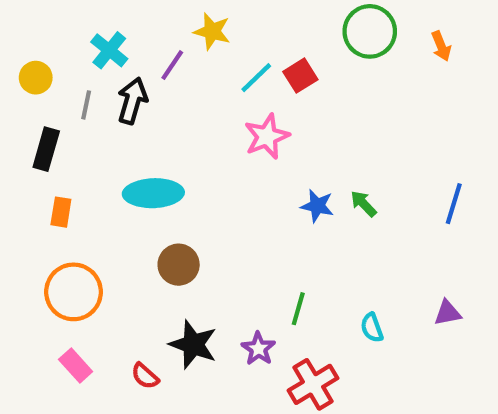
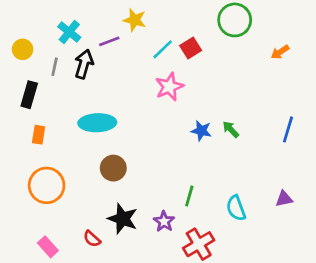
orange arrow: (441, 46) -> (280, 52), moved, turned 78
purple line: (172, 65) -> (109, 41), turned 35
cyan semicircle: (372, 328) -> (236, 208), size x1.4
pink rectangle: (76, 365) -> (48, 247), moved

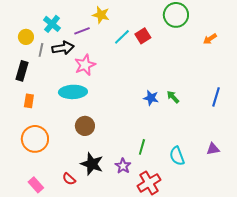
yellow circle: (23, 49) -> (26, 37), moved
black arrow: (84, 64) -> (63, 48), turned 65
pink star: (169, 87) -> (85, 65), moved

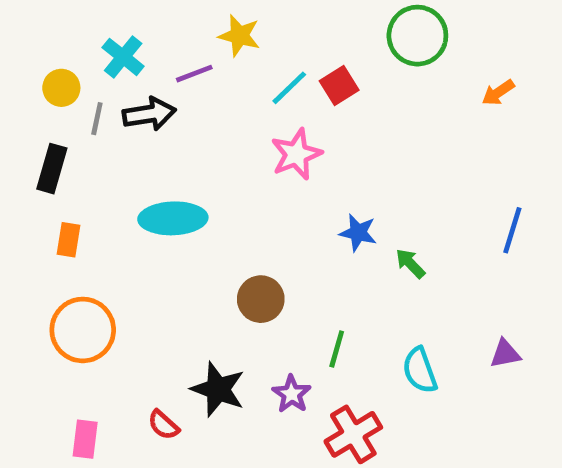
pink star: (85, 65) -> (296, 154), moved
green arrow: (173, 97) -> (410, 263), moved
brown circle: (85, 126) -> (261, 299), moved
pink rectangle: (36, 185) -> (85, 439), turned 49

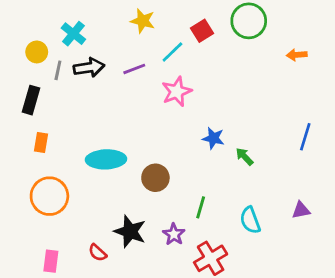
purple line: (194, 74) -> (134, 69), moved
red square: (339, 85) -> (202, 31), moved
orange arrow: (498, 93) -> (297, 55), turned 30
cyan ellipse: (173, 218) -> (106, 159), moved

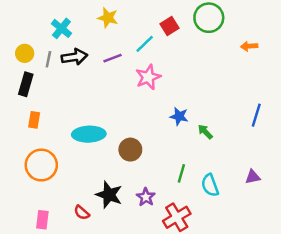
yellow star: (143, 21) -> (108, 18), moved
yellow circle: (37, 52) -> (25, 53), moved
green line: (201, 207) -> (181, 173), moved

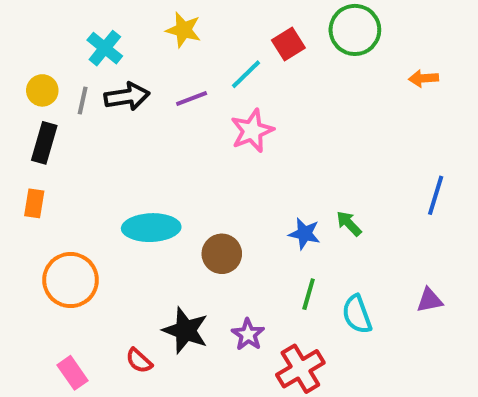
blue star: (179, 116) -> (304, 234), moved
orange rectangle: (34, 120) -> (34, 203), moved
pink rectangle: (42, 220) -> (73, 373), turned -42

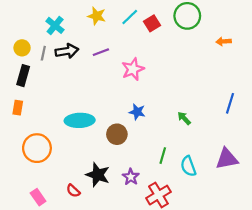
cyan line: (246, 74) -> (130, 17), moved
blue star: (304, 234) -> (137, 112), moved
purple triangle: (430, 300) -> (227, 159), size x1.6

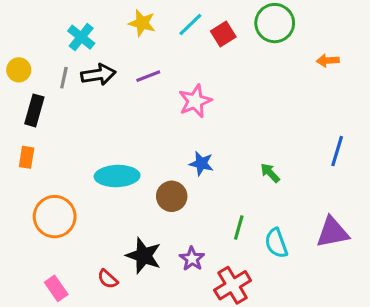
yellow circle: (22, 48) -> (19, 70), moved

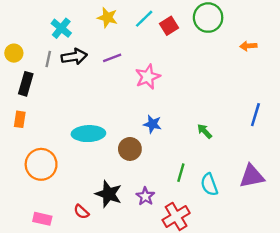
pink rectangle: (56, 288) -> (42, 219), turned -42

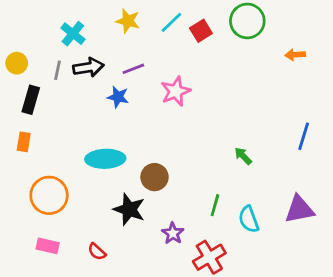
blue star: (152, 124) -> (118, 97), moved
black star: (109, 194) -> (129, 209), moved
pink rectangle: (42, 219) -> (48, 246), moved

